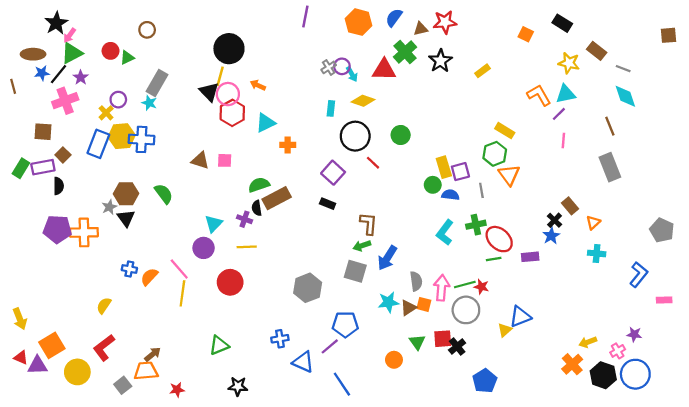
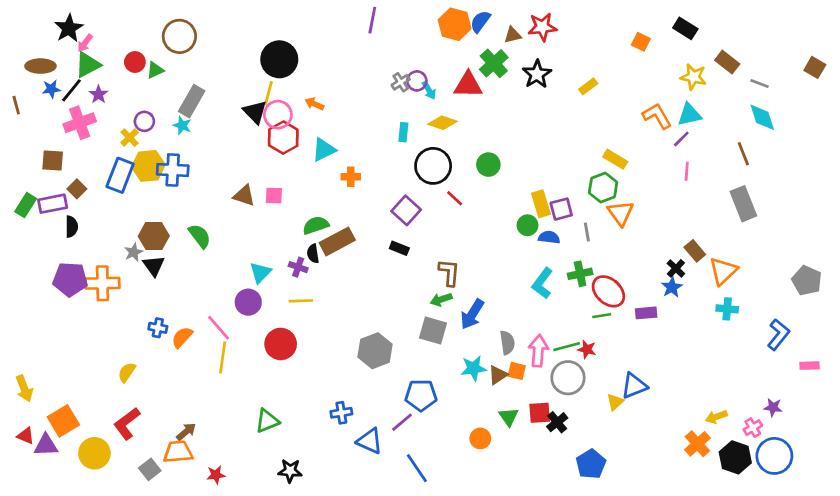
orange hexagon: (359, 22) -> (455, 24), moved
brown circle: (147, 30) -> (179, 36), size x1.6
brown square: (669, 35) -> (815, 67), moved, turned 35
orange triangle: (593, 222) -> (723, 271), size x1.6

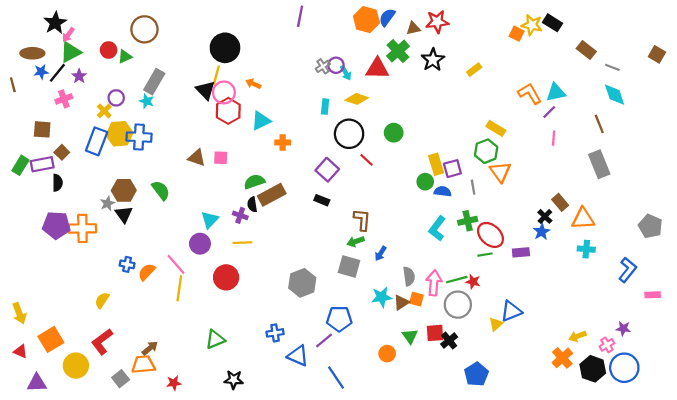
yellow star: (693, 77) -> (532, 25), moved
pink cross: (80, 123) -> (64, 99), size x0.7
orange triangle: (723, 271) -> (583, 219), turned 40
blue arrow: (472, 314) -> (381, 253), size x0.6
purple triangle: (46, 445) -> (37, 383), moved

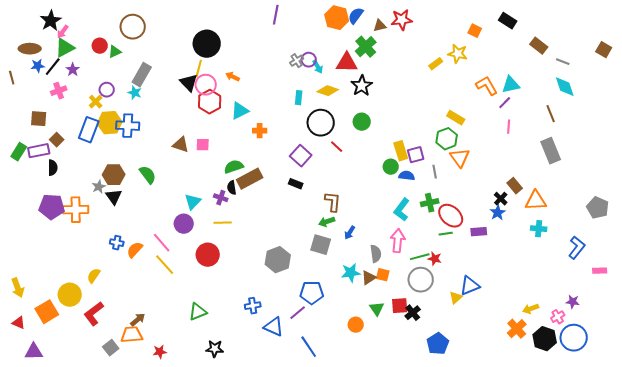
yellow star: (532, 25) -> (458, 54), moved
black star: (433, 60) -> (362, 86), moved
pink arrow: (434, 283) -> (398, 241), moved
yellow line: (179, 288) -> (165, 265), turned -50
yellow circle: (76, 366) -> (70, 295), moved

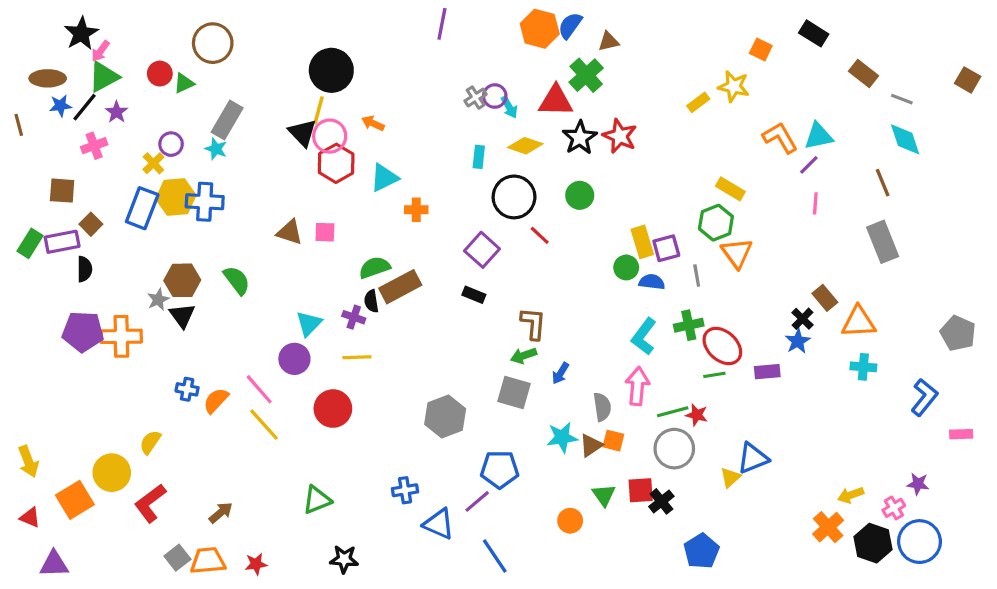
red star: (402, 20) -> (620, 136), moved, turned 30
orange trapezoid: (132, 335) -> (208, 561), moved

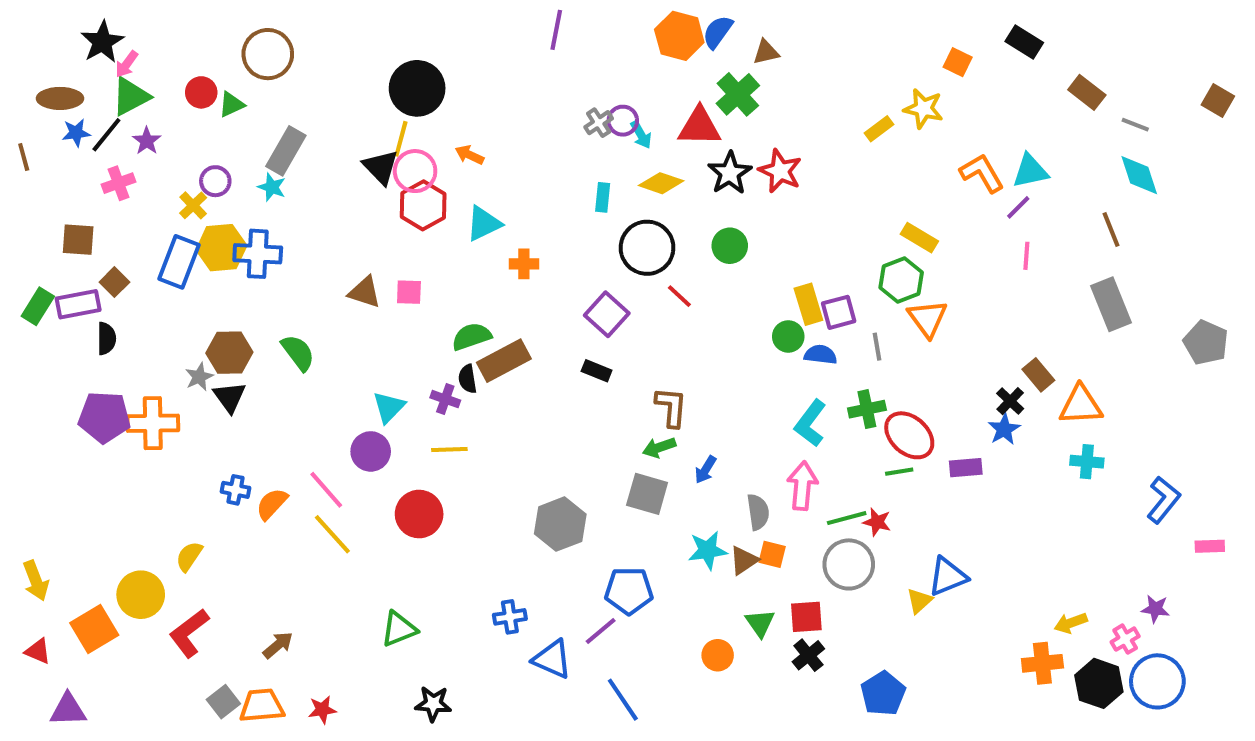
gray pentagon: (958, 333) -> (1206, 343), moved
black cross: (661, 501) -> (808, 655), moved
orange cross: (828, 527) -> (1042, 663), turned 36

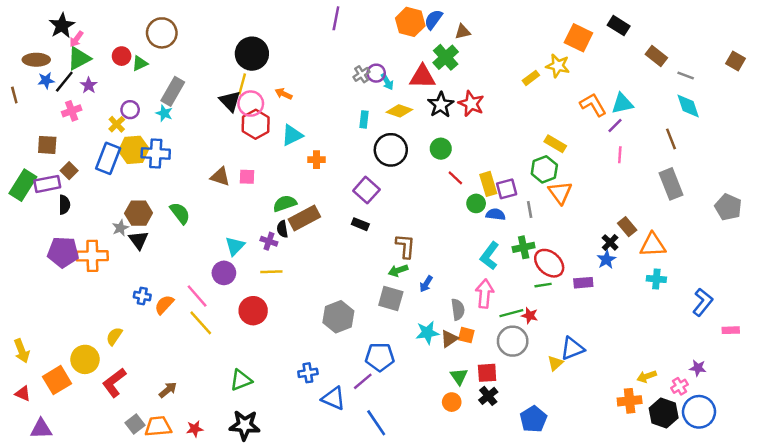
orange square: (958, 62) -> (578, 38), size x1.6
red line: (679, 296) -> (455, 178), moved
green rectangle: (38, 306) -> (23, 185), size x1.4
orange circle: (718, 655) -> (452, 402), moved
black star: (433, 704) -> (245, 425), moved, size x1.4

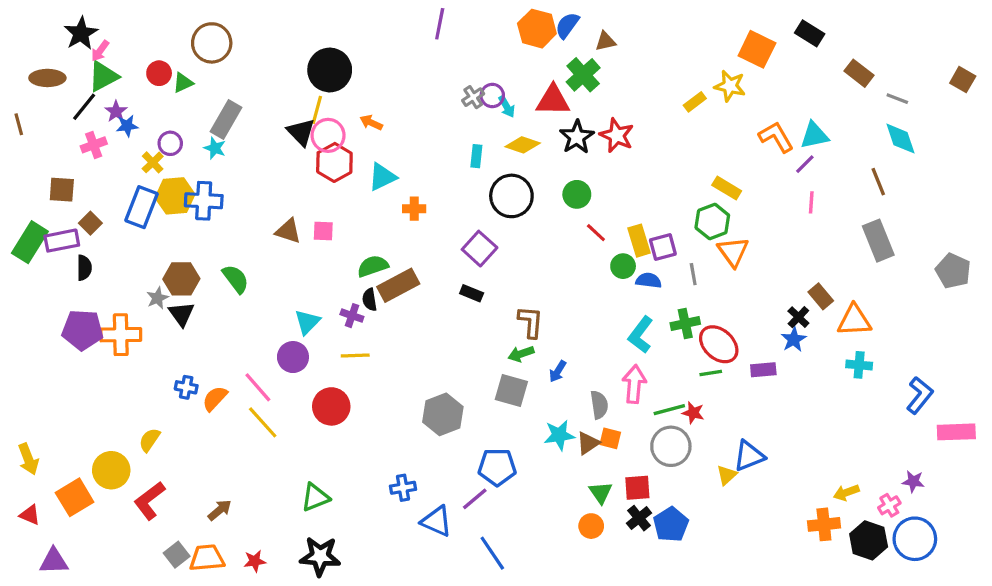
blue star: (46, 80) -> (127, 126), moved
pink rectangle: (731, 330) -> (956, 432), size x1.6
blue pentagon: (533, 419) -> (671, 524), moved

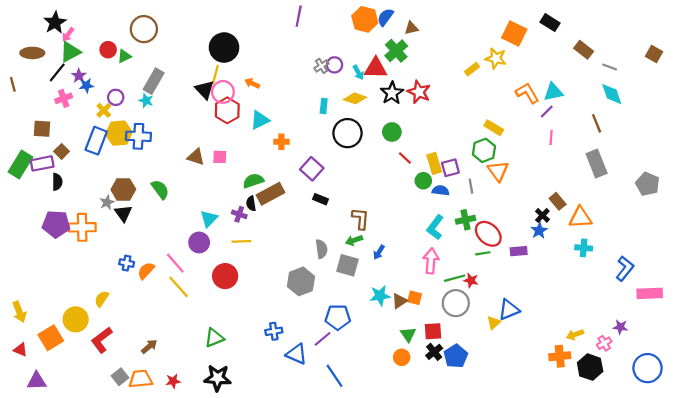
cyan arrow: (507, 107) -> (358, 72), moved
purple square: (480, 249) -> (312, 169), moved
gray semicircle: (599, 405) -> (321, 249), moved
blue circle: (915, 539) -> (648, 368), moved

